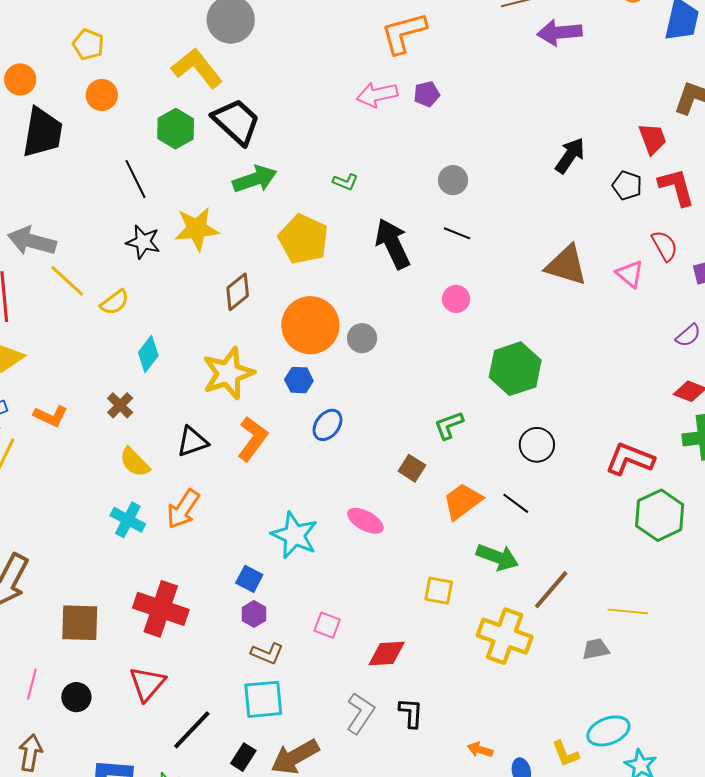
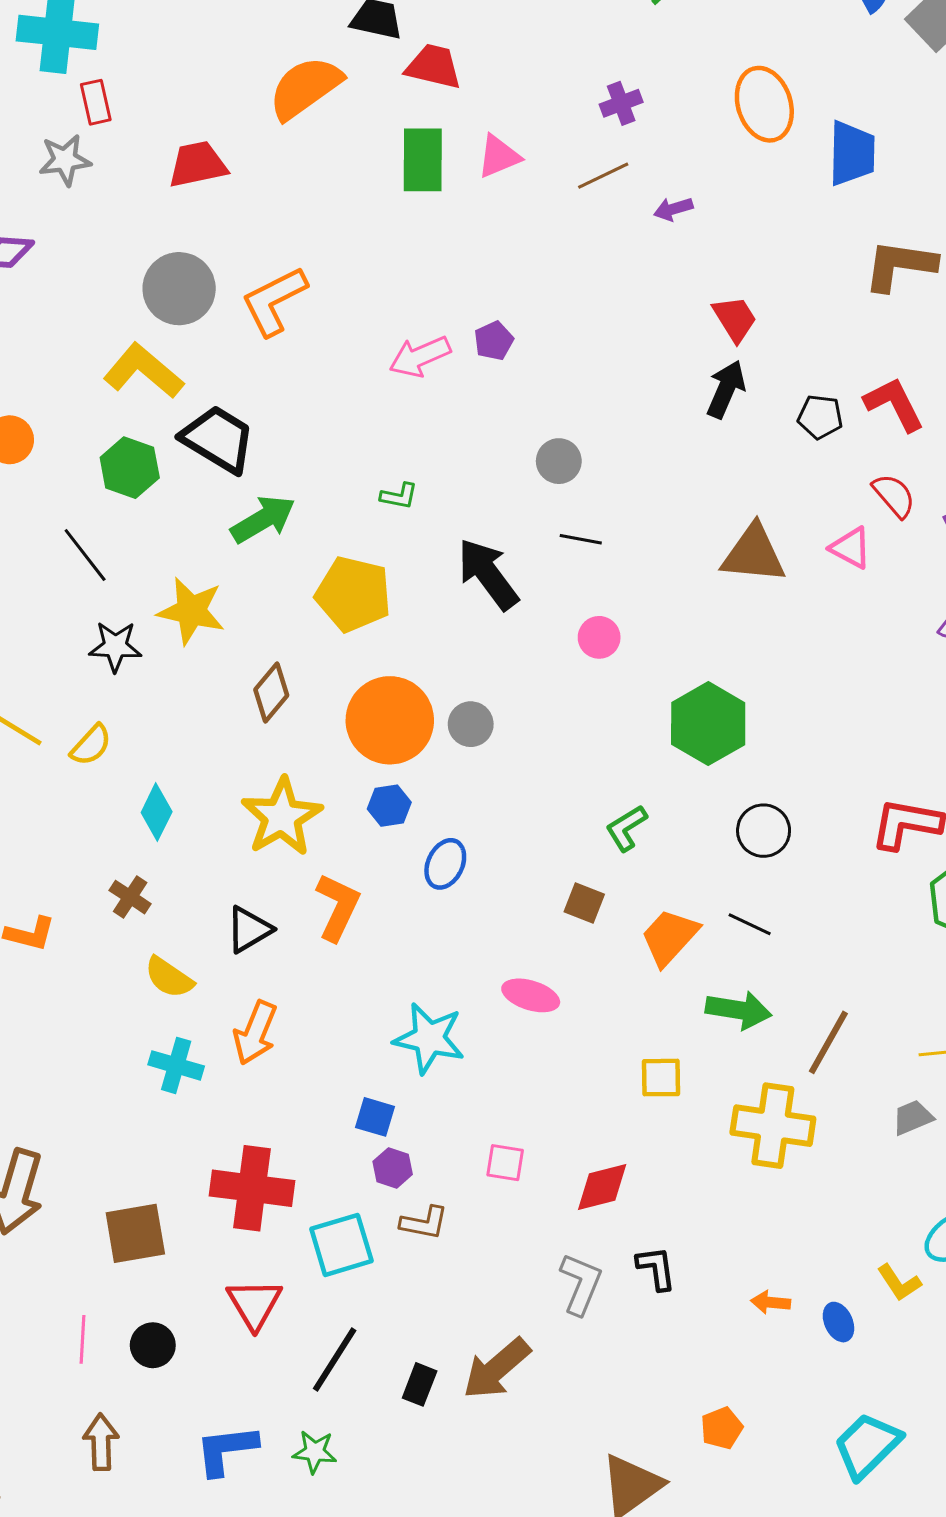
orange L-shape: (404, 33) -> (274, 301), moved
purple arrow: (560, 33) -> (673, 209), size x0.6
red trapezoid: (653, 139) -> (735, 319), moved
yellow star: (197, 229) -> (191, 611), turned 30
cyan square: (263, 699) -> (341, 1245), moved

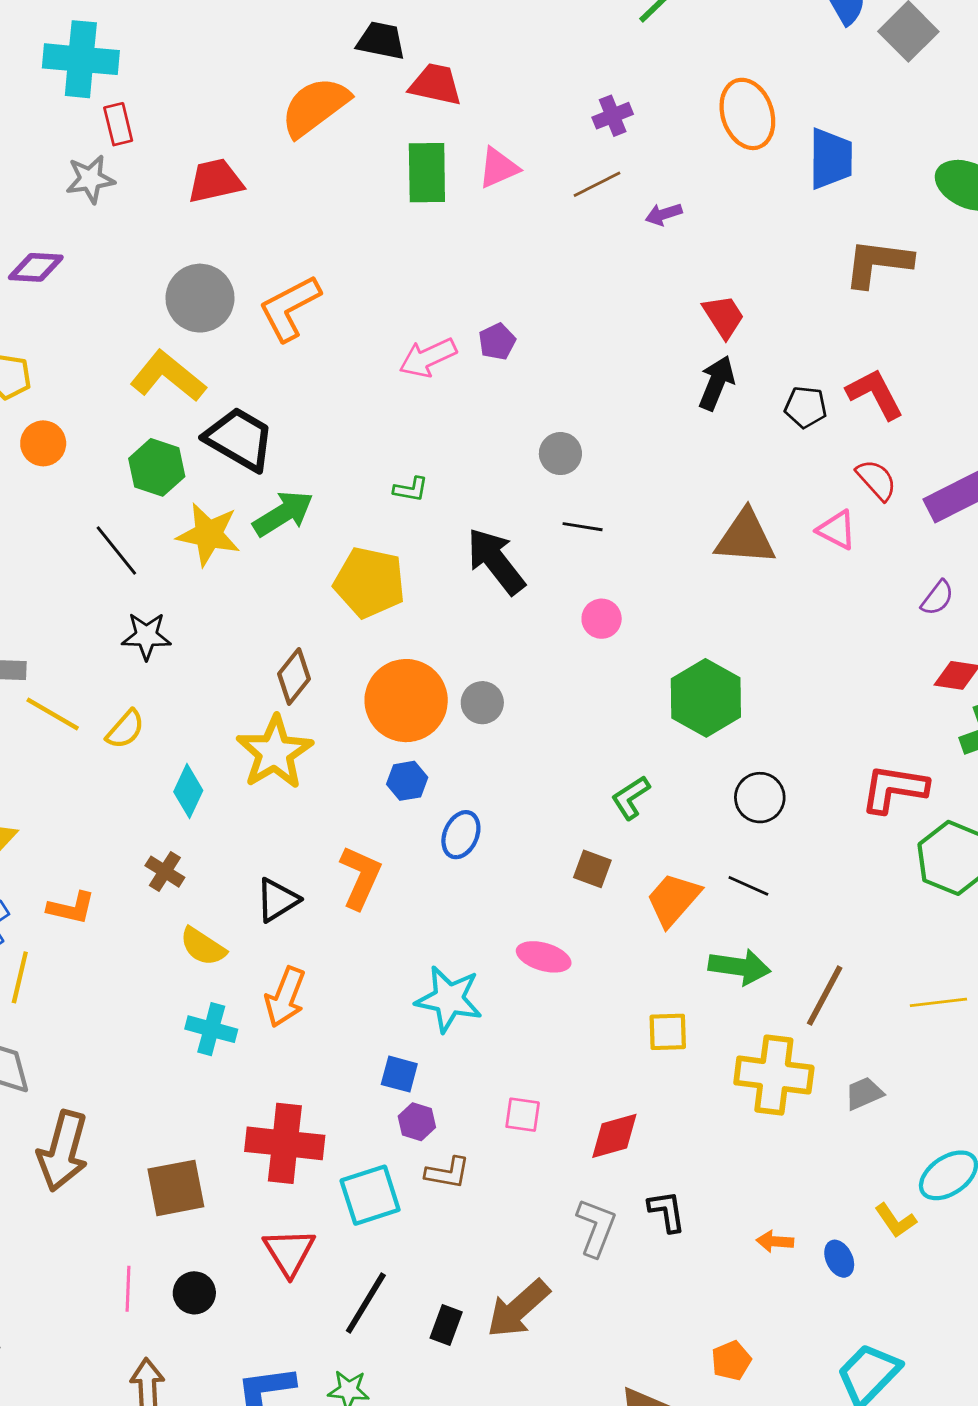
yellow star: (191, 611) -> (209, 534), moved
yellow star: (282, 817) -> (275, 752), moved
gray trapezoid: (913, 1118) -> (864, 1093), moved

